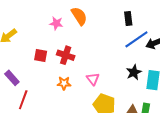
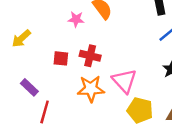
pink triangle: (93, 79) -> (124, 81), size x1.6
orange star: (64, 83) -> (91, 89), size x1.6

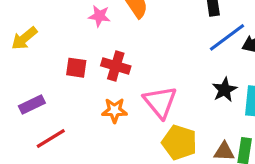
purple rectangle: (29, 87) -> (32, 104), turned -72
orange star: (91, 89) -> (115, 110), size x0.7
red line: (45, 112) -> (51, 139), turned 40

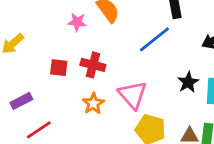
blue line: (227, 37) -> (154, 39), moved
orange star: (115, 110) -> (93, 104), turned -30

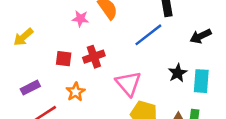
red cross: (93, 65) -> (94, 57), turned -35
orange star: (93, 104) -> (76, 92), moved

